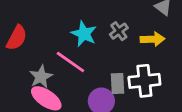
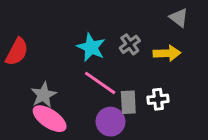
pink line: (70, 62) -> (100, 83), moved
white cross: (144, 81) -> (158, 99), size x0.6

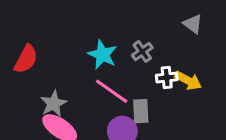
yellow arrow: (167, 53) -> (188, 81), moved, turned 30
white cross: (158, 99) -> (167, 77), moved

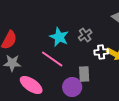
pink line: (112, 91) -> (52, 59), moved
gray star: (54, 103) -> (12, 63), moved, turned 30

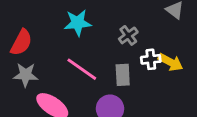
cyan star: (59, 37) -> (78, 23), moved, turned -30
gray rectangle: (84, 74) -> (123, 75), moved

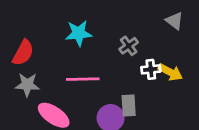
pink line: (82, 69) -> (83, 79), turned -36
gray rectangle: (123, 75) -> (129, 105), moved

